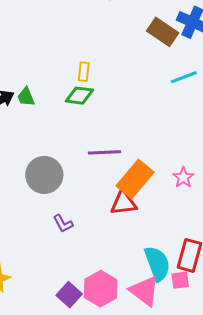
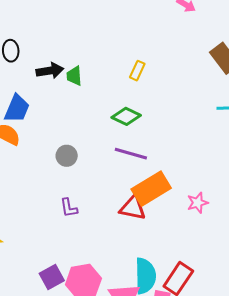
green diamond: (79, 96) -> (126, 116), moved
gray circle: (44, 175) -> (67, 156), size x0.6

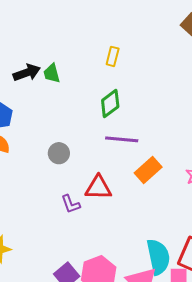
green diamond: (126, 116) -> (110, 103), turned -52
orange rectangle: (151, 189) -> (148, 170), size x0.7
red triangle: (133, 208) -> (98, 188), moved

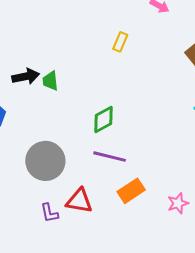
yellow rectangle: (113, 56) -> (120, 42), moved
gray circle: (59, 153) -> (45, 161), size x1.8

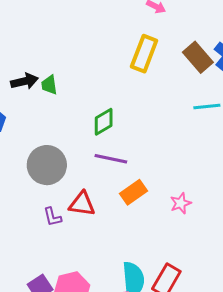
yellow rectangle: (120, 42) -> (144, 54), moved, size x1.8

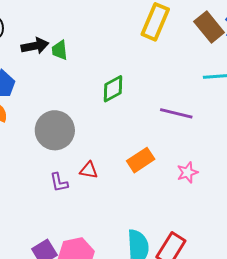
purple line: (111, 159) -> (176, 113), moved
red triangle: (82, 204) -> (89, 170), size x0.7

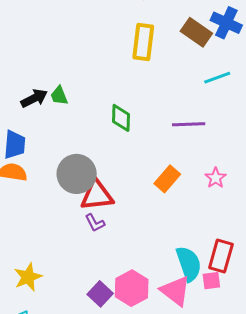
green diamond: (113, 89) -> (121, 118), turned -44
red triangle: (89, 170) -> (97, 195), moved, size x1.8

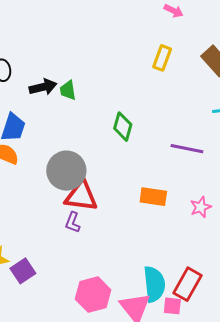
yellow rectangle: (143, 42) -> (162, 58), size x0.7
orange rectangle: (167, 179) -> (153, 197), turned 44
purple L-shape: (95, 223) -> (73, 222), turned 35
purple square: (100, 294) -> (23, 271), moved

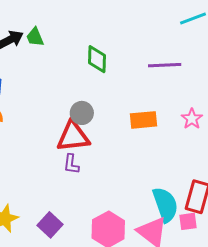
gray circle: (66, 171) -> (82, 113), moved, size x0.6
purple square: (23, 271) -> (50, 225), moved

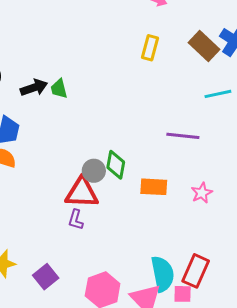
green diamond: (97, 59) -> (116, 165), moved

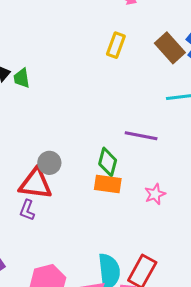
green diamond: (116, 165) -> (108, 162), moved

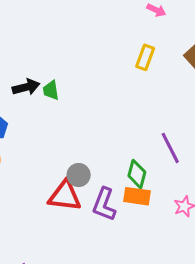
purple line: (141, 136) -> (170, 148), turned 52
purple L-shape: (27, 210) -> (104, 204), moved, size x1.6

